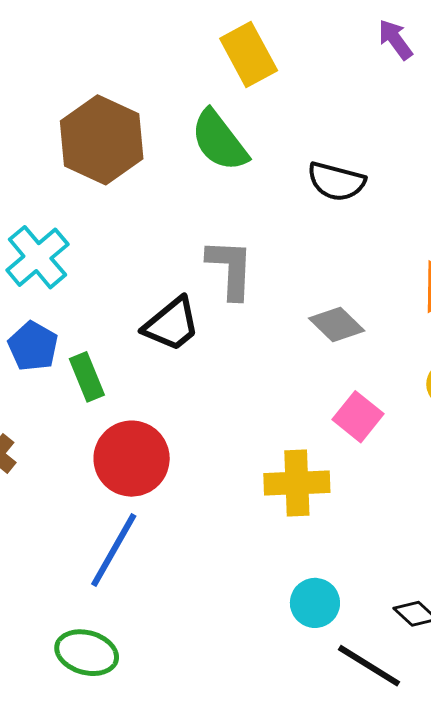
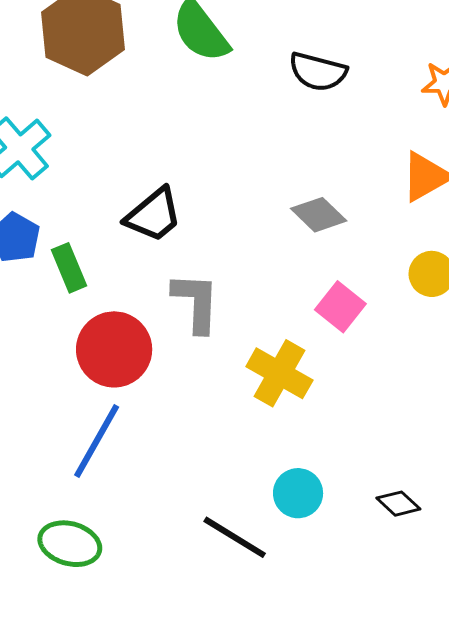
gray L-shape: (230, 269) -> (196, 302), moved
yellow cross: (297, 483) -> (279, 373), turned 32
black line: (369, 666) -> (235, 537), moved

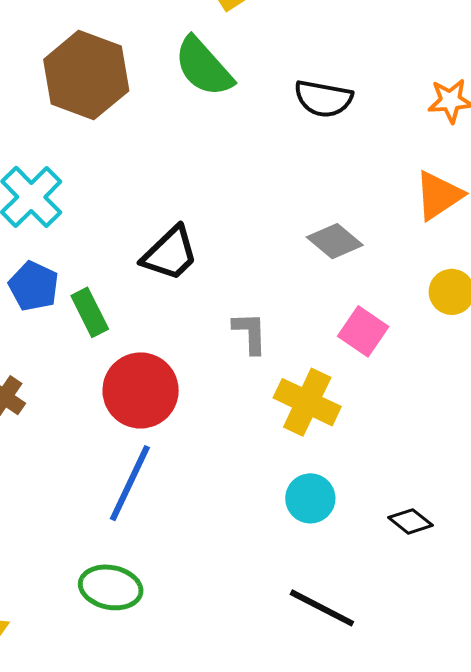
gray L-shape: (196, 302) -> (250, 333), moved, size x0.7
cyan circle: (298, 493) -> (310, 498), moved
black diamond: (398, 504) -> (410, 521), moved
black line: (235, 537) -> (322, 608), moved

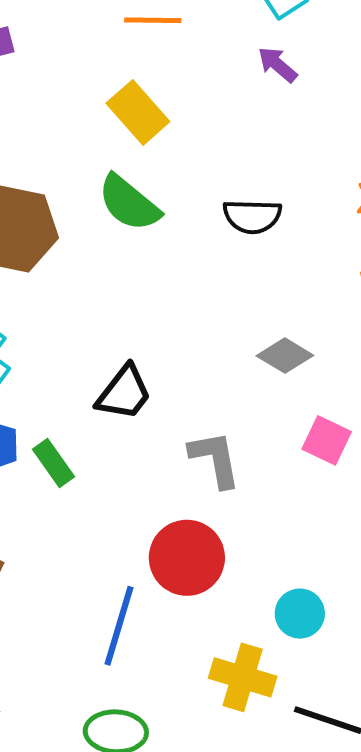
gray L-shape: (250, 333) -> (215, 459), size x1.4
red circle: (141, 390) -> (187, 558), moved
yellow cross: (307, 402) -> (243, 677), moved

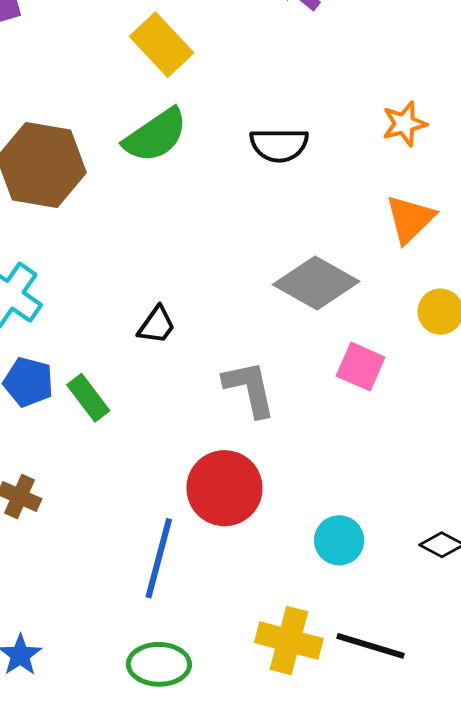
green semicircle: (129, 203) -> (155, 135), turned -72
gray diamond: (285, 356) -> (316, 283), size x1.5
black trapezoid: (124, 393) -> (157, 325), size x0.7
yellow cross: (243, 677) -> (289, 641), moved

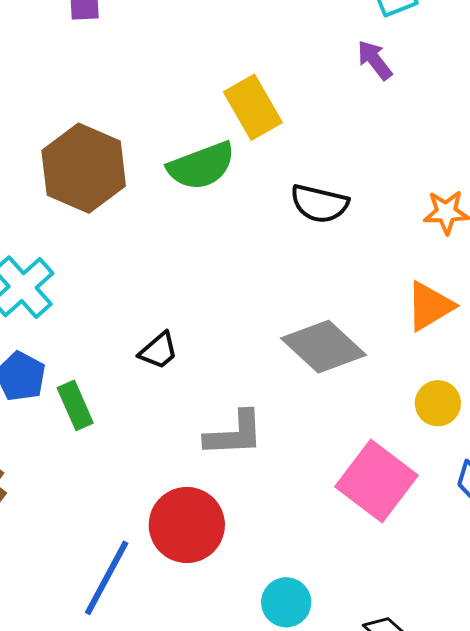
yellow rectangle: (162, 45) -> (253, 107), moved
pink square: (361, 367) -> (377, 481), moved, size x1.6
gray L-shape: (250, 389) -> (234, 434), turned 86

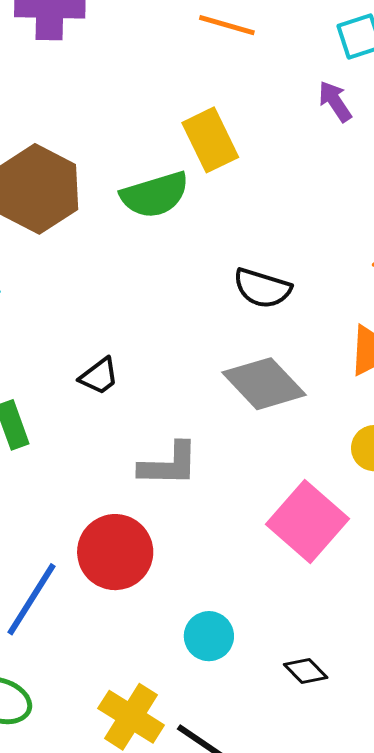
black semicircle: (319, 204) -> (262, 288), moved

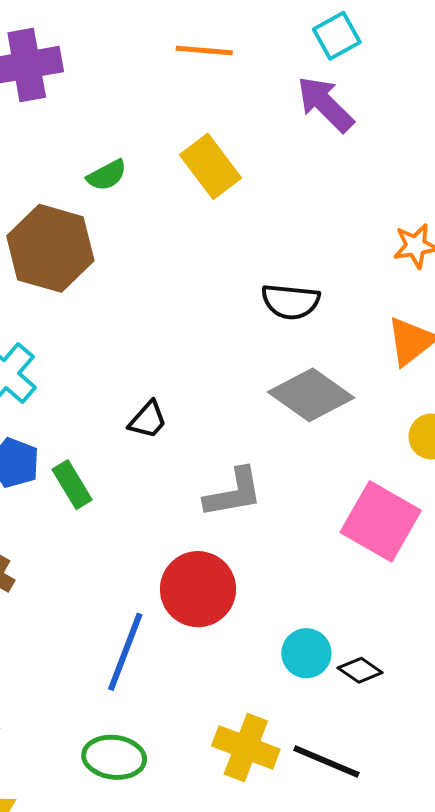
purple arrow: (335, 101) -> (325, 104), size x1.5
green semicircle: (155, 195) -> (107, 175), moved, size x0.6
black diamond: (306, 671) -> (360, 670), moved

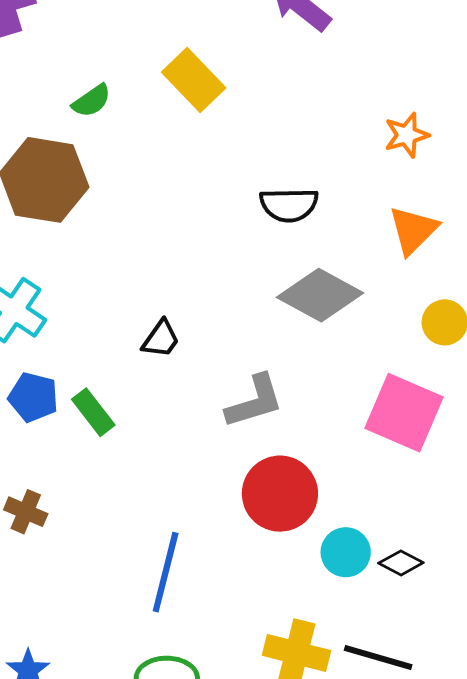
red circle: (198, 589) -> (280, 494), moved

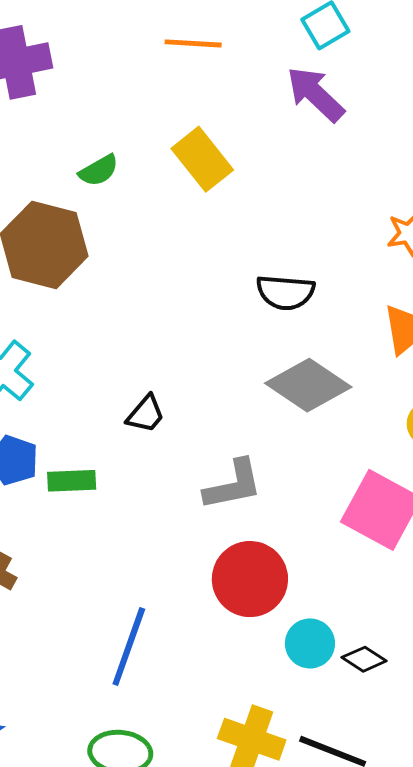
green rectangle: (93, 412) -> (72, 481), turned -60

